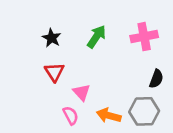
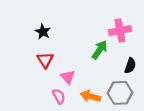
green arrow: (96, 37) -> (100, 50), moved

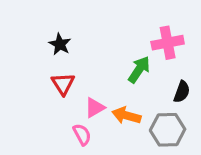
pink triangle: (68, 77) -> (95, 108), turned 42
orange arrow: (91, 96) -> (126, 116), moved

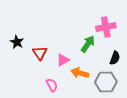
black star: (60, 44) -> (17, 42), moved
pink triangle: (95, 108) -> (63, 60), moved

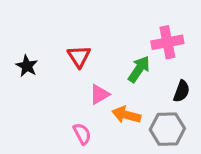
red triangle: (40, 53) -> (79, 56), moved

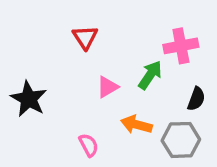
red triangle: (79, 56) -> (85, 37), moved
black star: (27, 66) -> (29, 99), moved, size x1.5
pink triangle: (99, 94) -> (107, 87), moved

